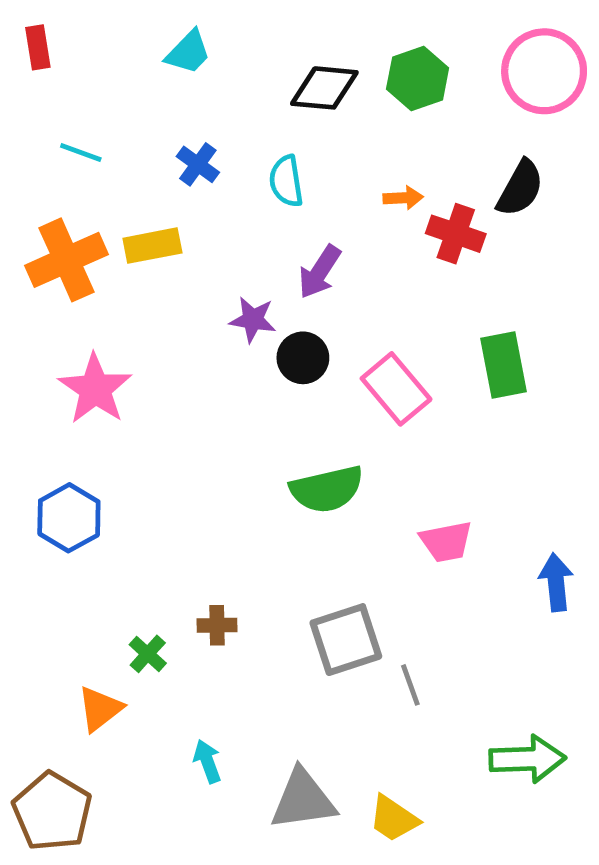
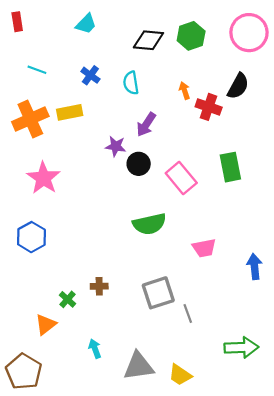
orange arrow: (403, 198) -> (184, 91), turned -105

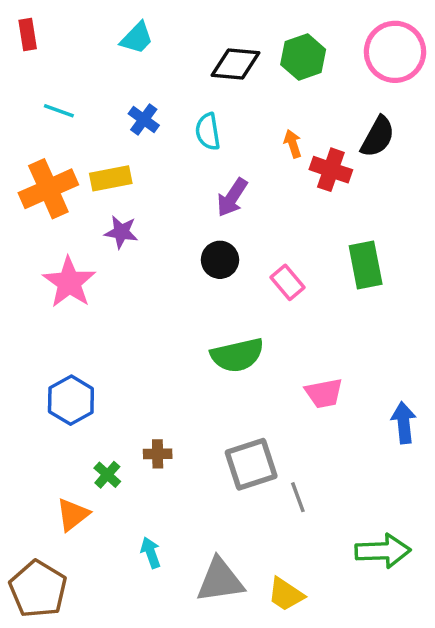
purple star: (116, 146) -> (121, 232), moved
pink rectangle: (181, 178) -> (288, 282), size x0.7
blue hexagon: (31, 237) -> (71, 400), moved

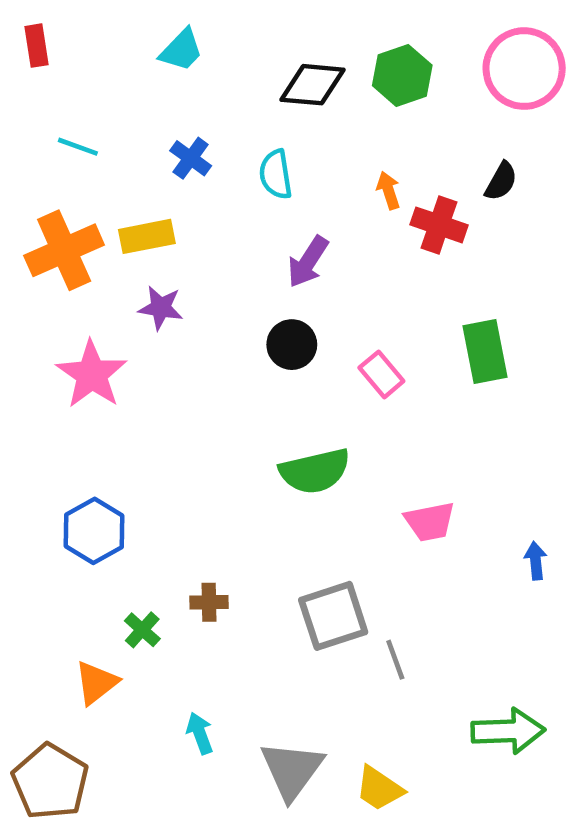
black semicircle: (378, 137) -> (501, 181), size x0.7
blue arrow: (404, 423) -> (536, 561), size x0.7
gray triangle: (220, 580) -> (292, 770), turned -46

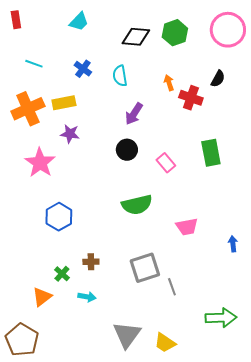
blue hexagon: (94, 531) -> (59, 217), moved
cyan arrow: (200, 733) -> (87, 297), moved, turned 120

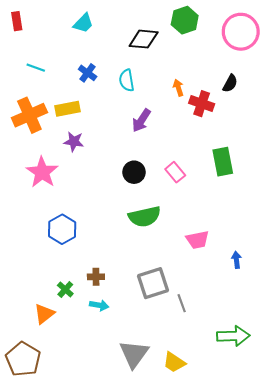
green hexagon: (175, 33) -> (185, 20), moved
black circle: (127, 150) -> (134, 172), moved
blue arrow: (233, 244) -> (236, 260), moved
cyan arrow: (87, 297) -> (99, 305), moved

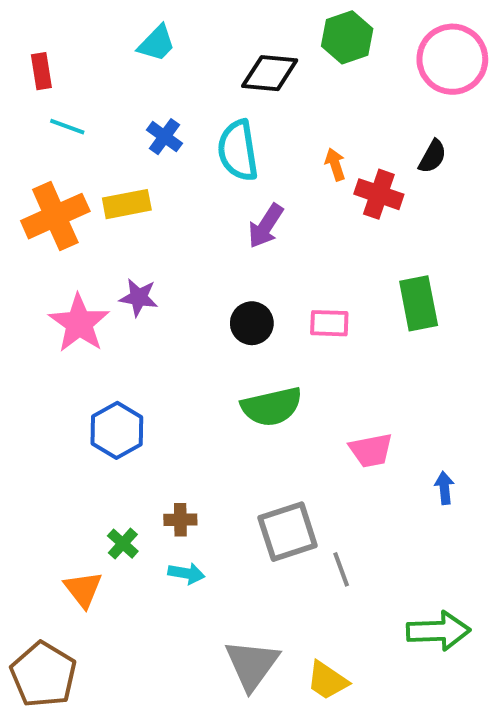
red rectangle: (17, 21) -> (41, 71), moved
cyan semicircle: (127, 80) -> (238, 151), size x1.4
purple star: (74, 142) -> (139, 297), moved
pink rectangle: (175, 172) -> (329, 323), turned -48
orange triangle: (44, 314) -> (83, 589), turned -30

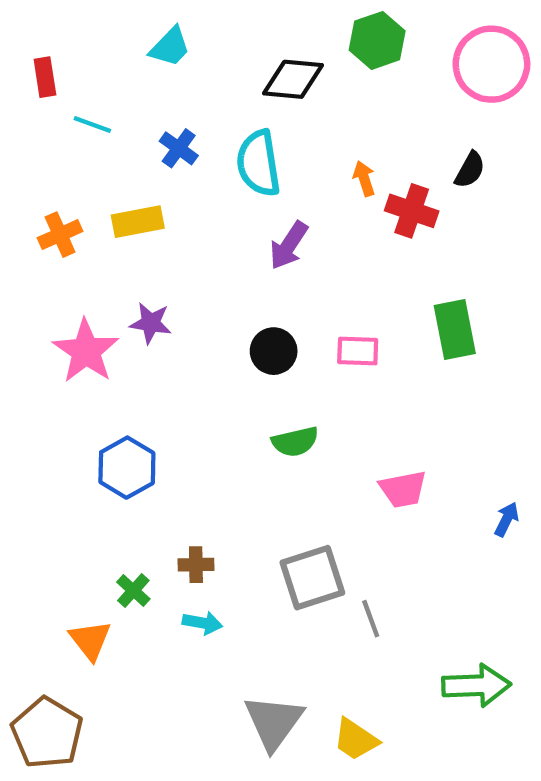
cyan line: (67, 127) -> (92, 125), moved
orange cross: (55, 216) -> (60, 235), size x0.6
green semicircle: (272, 407) -> (295, 442), size x0.7
blue arrow: (444, 488) -> (507, 519), moved, turned 32

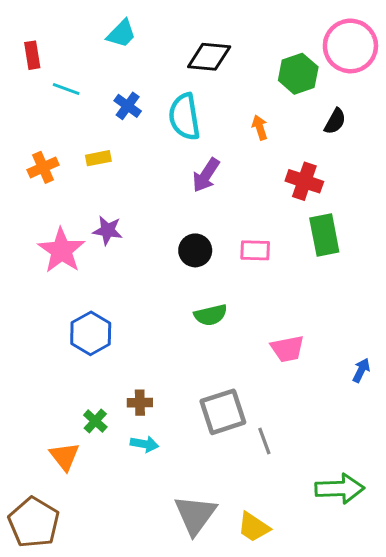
green hexagon: (377, 40) -> (298, 74), moved
red cross: (412, 211) -> (304, 181), moved
yellow rectangle: (138, 222) -> (98, 158), size x0.7

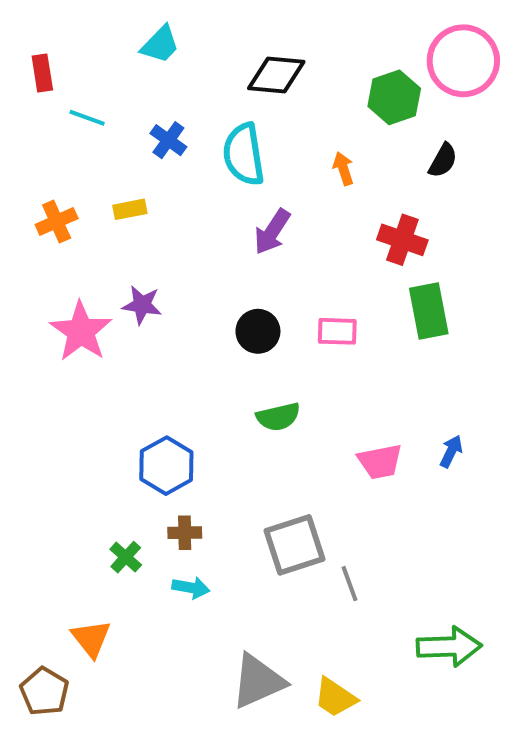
blue hexagon: (91, 333) -> (166, 466), moved
blue arrow: (361, 370) -> (451, 451), moved
orange triangle: (65, 456) -> (91, 638), moved
gray triangle: (195, 515) -> (258, 681), turned 30
brown pentagon: (34, 522) -> (44, 691), size x0.7

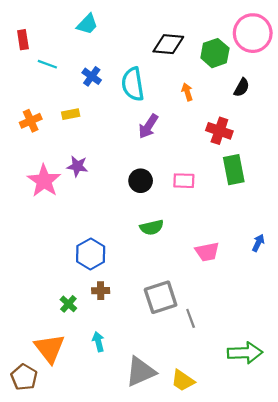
black diamond: (276, 75) -> (168, 44), moved
blue arrow: (451, 451) -> (258, 243), moved
cyan arrow: (191, 588) -> (98, 342), moved, turned -114
orange triangle: (91, 638) -> (50, 348), size x1.4

